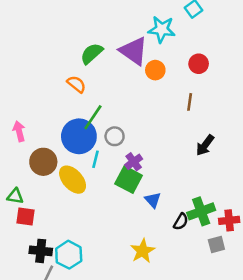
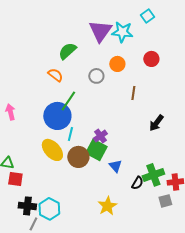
purple triangle: (134, 51) -> (100, 31), moved, turned 30
brown line: (190, 102) -> (133, 93), moved
gray circle: (115, 136) -> (96, 76), moved
brown circle: (43, 162) -> (78, 157), moved

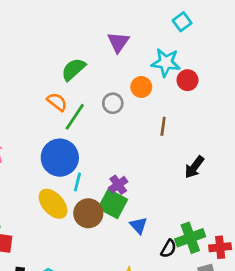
purple triangle: (100, 31) -> (118, 42), size x0.7
cyan star: (122, 32) -> (166, 62), moved
green line: (68, 101) -> (75, 117), moved

